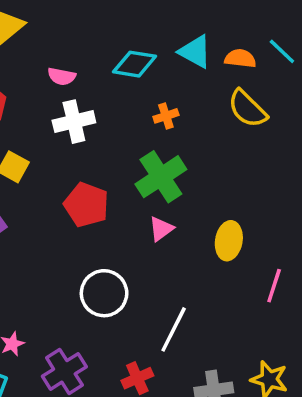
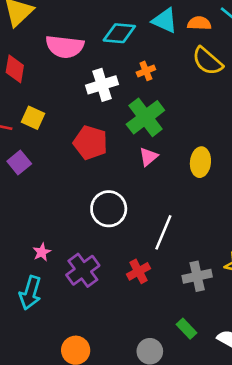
pink semicircle: (62, 76) -> (65, 47), size x1.8
white cross: (74, 122) -> (102, 85), moved

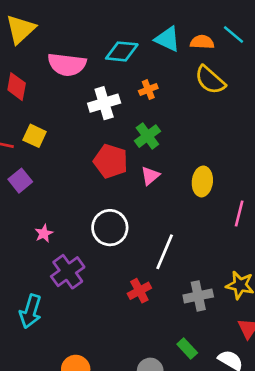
green cross: (145, 117) -> (147, 136), size x0.7
red pentagon: (90, 143) -> (111, 161), moved
pink star: (42, 252) -> (44, 233), moved
purple cross: (83, 270) -> (68, 272), moved

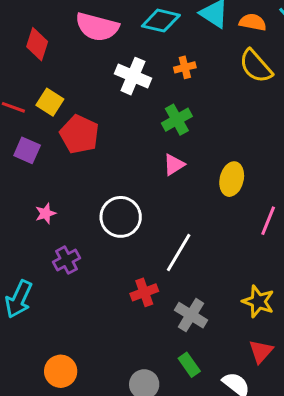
white cross: (104, 103) -> (133, 76), turned 32
red pentagon: (111, 161) -> (79, 134), moved
purple square: (20, 181) -> (27, 150), turned -35
purple cross: (68, 272) -> (67, 260), size x0.7
gray cross: (198, 296) -> (191, 315), moved, turned 36

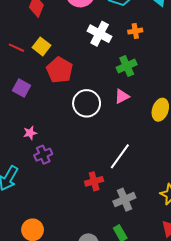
purple square: (27, 150) -> (22, 88), moved
pink star: (45, 213) -> (30, 133), moved
white circle: (121, 217) -> (87, 103), moved
gray cross: (191, 315) -> (124, 200), turned 30

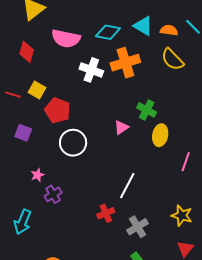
orange cross: (135, 31) -> (125, 63), size x2.0
green cross: (127, 66) -> (147, 110), moved, turned -30
white circle: (87, 103) -> (73, 143), moved

